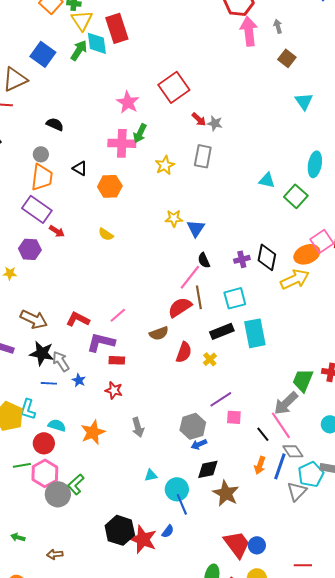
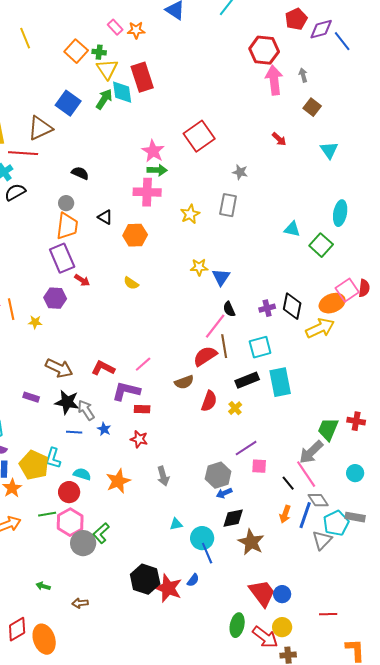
red arrow: (199, 119) -> (279, 139), moved
green arrow: (140, 133) -> (157, 170), moved, turned -114
purple rectangle: (37, 209) -> (62, 258), turned 32

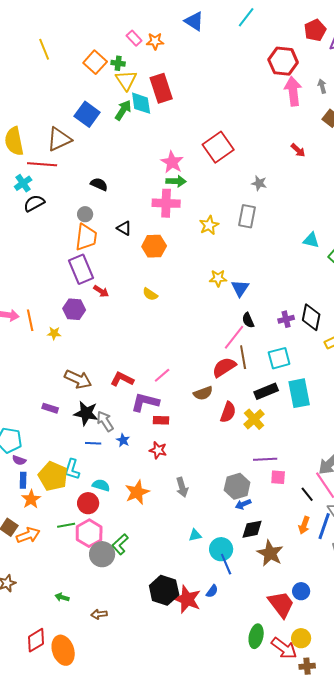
yellow cross: (235, 408) -> (254, 419), size x1.5
purple line: (246, 448) -> (265, 459), turned 30
blue circle: (282, 594) -> (301, 591), moved

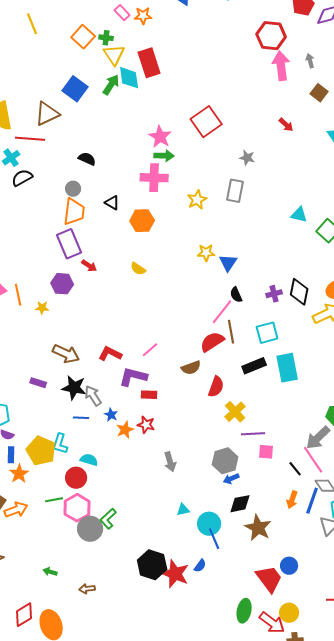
yellow cross: (254, 419) -> (235, 412), moved
orange star: (137, 492) -> (125, 430), moved, size x0.7

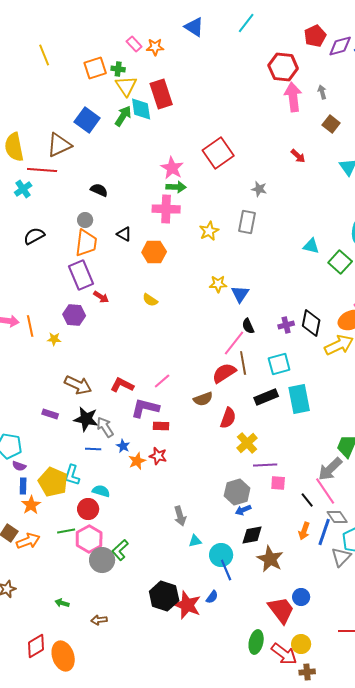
orange square: (83, 37) -> (95, 68), turned 30
black semicircle: (22, 178) -> (34, 236), moved
gray arrow: (170, 462) -> (180, 516), moved

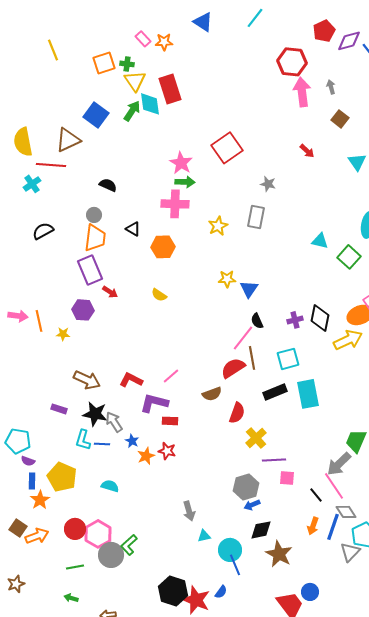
cyan L-shape: (72, 475) -> (83, 440), moved
red circle: (88, 509) -> (75, 529), moved
green line: (66, 531) -> (75, 567), moved

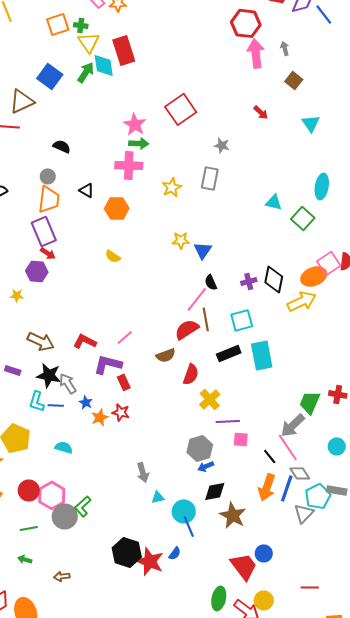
red arrow: (110, 292) -> (48, 253), moved
red rectangle: (170, 421) -> (124, 382), turned 63
orange arrow: (313, 526) -> (267, 487), size x1.5

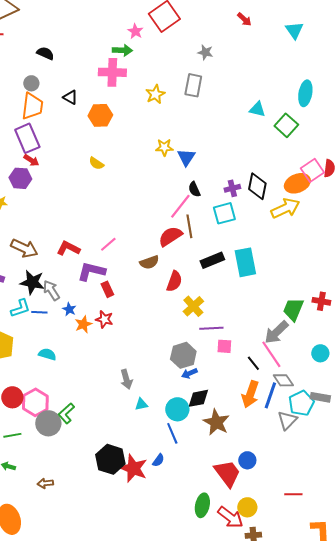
pink star: (135, 124) -> (135, 31), moved, size x0.7
cyan square: (242, 320) -> (224, 213), moved
cyan L-shape: (37, 401) -> (20, 308), turned -125
cyan circle: (184, 511) -> (177, 409), moved

